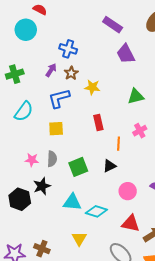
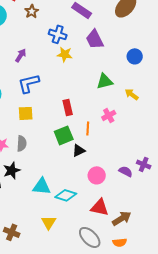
blue cross: (68, 49) -> (58, 34), moved
brown star: (71, 73) -> (32, 11), moved
yellow star: (92, 87) -> (65, 54), moved
green square: (78, 167) -> (64, 135), moved

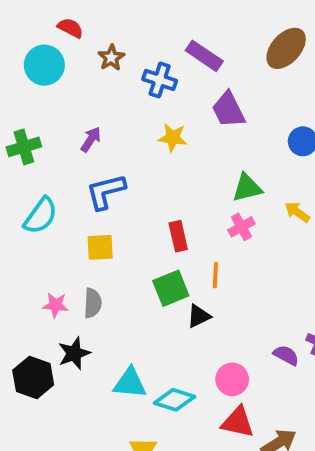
blue cross: (58, 34) -> (160, 80), moved
pink cross: (109, 115) -> (241, 227), moved
pink circle: (97, 175) -> (232, 379), moved

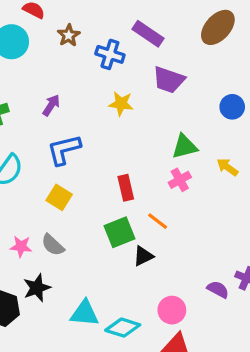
purple trapezoid: (228, 110) -> (169, 80), turned -44
yellow square: (100, 247) -> (59, 197), turned 35
orange line: (215, 275) -> (158, 221), turned -55
gray semicircle: (93, 303) -> (53, 245), turned 130

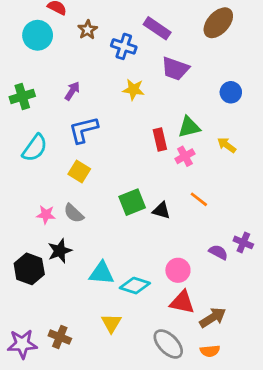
red rectangle: (126, 188) -> (160, 140), moved
orange line: (158, 221) -> (199, 199), moved
black triangle: (143, 256) -> (161, 210), moved, turned 42

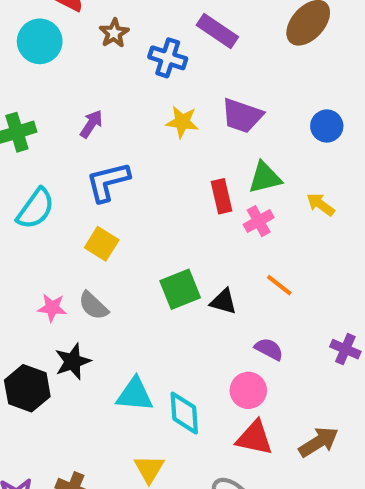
purple trapezoid: (175, 69) -> (242, 116), moved
purple semicircle: (218, 252) -> (269, 349), moved
cyan diamond: (135, 286) -> (184, 413), turned 68
brown arrow: (213, 318) -> (319, 442), moved

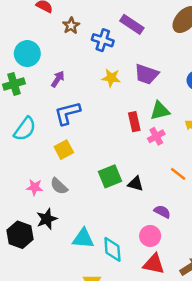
cyan circle: (40, 41) -> (27, 54), moved
yellow square: (102, 244) -> (64, 150), turned 30
orange line: (279, 285) -> (178, 174), moved

